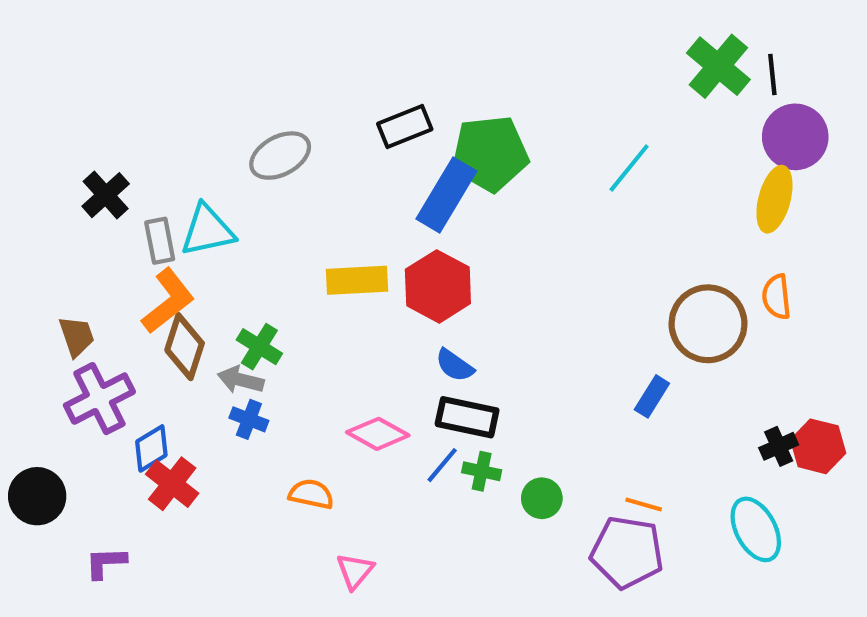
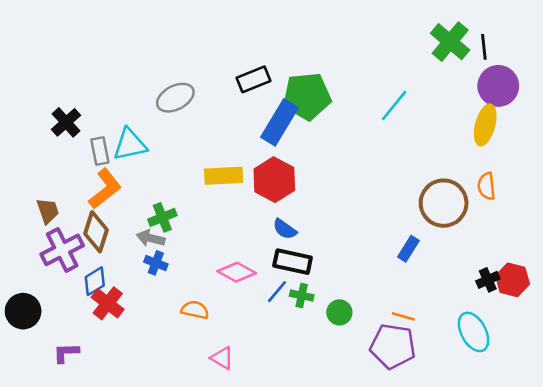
brown diamond: (185, 347) -> (96, 232), moved
green cross: (259, 347) -> (162, 217), turned 36
pink triangle: (355, 571) -> (222, 358), turned -40

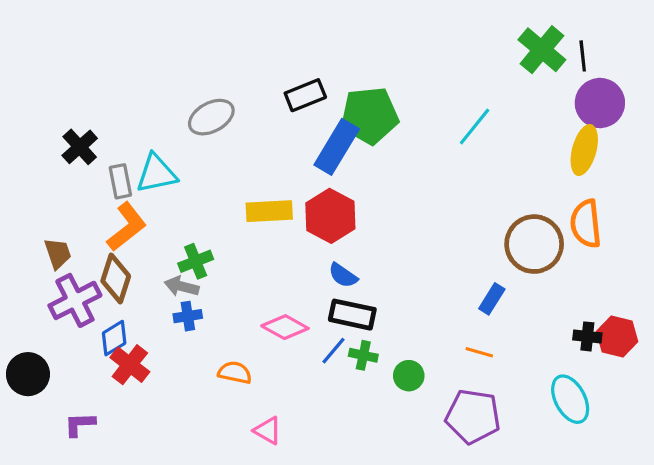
orange semicircle: (487, 186) -> (586, 224), size x1.4
blue cross: (156, 263) -> (188, 316), turned -30
black cross: (488, 280) -> (587, 336), turned 30
orange line: (403, 316) -> (479, 352), moved

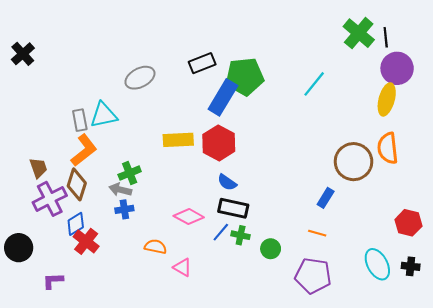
black cross: (80, 147) -> (23, 54), moved
black cross: (587, 336) -> (411, 266), moved
pink triangle: (268, 431) -> (182, 267), moved

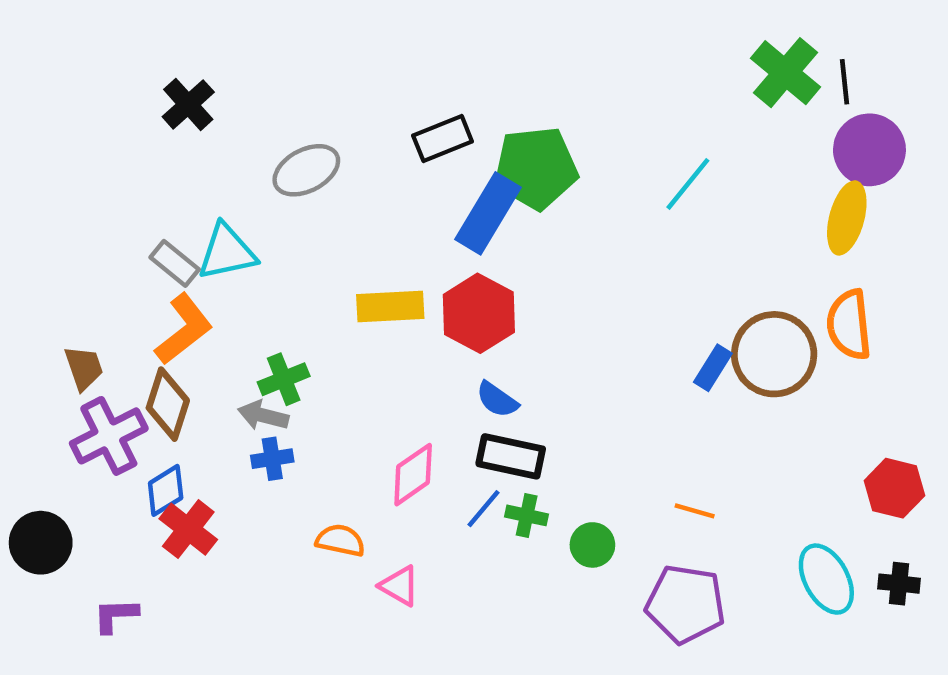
black cross: (23, 54) -> (188, 104), moved
gray rectangle: (80, 120) -> (175, 263), turned -40
blue rectangle: (326, 198) -> (713, 368), moved
pink diamond: (189, 217) -> (413, 475), turned -64

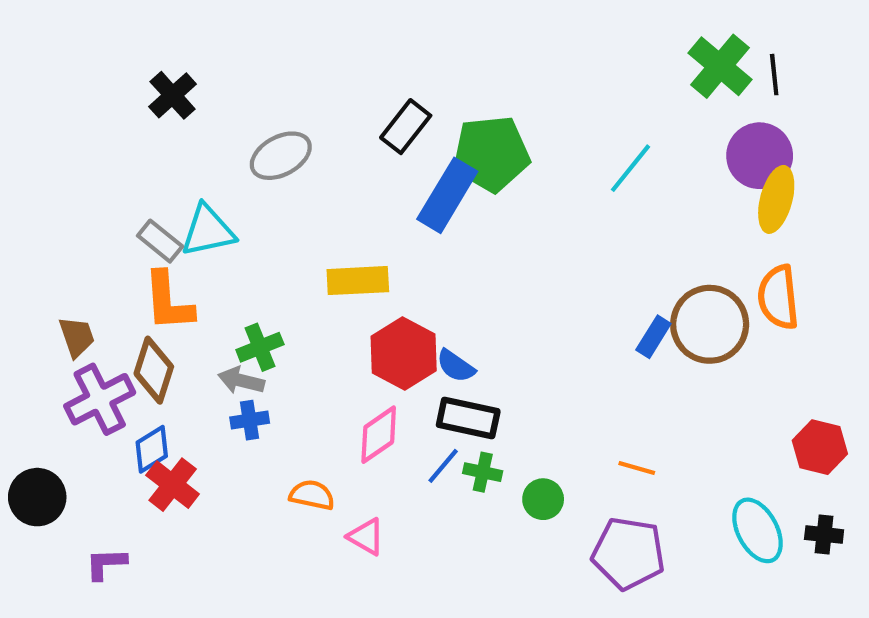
black rectangle: (443, 138) -> (406, 127), turned -30
purple circle: (869, 150) -> (760, 156), moved
red hexagon: (479, 313) -> (404, 353), moved
orange L-shape: (184, 329) -> (168, 301), turned 124

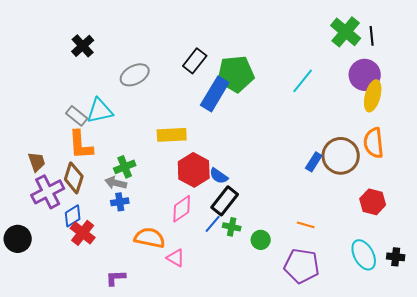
black rectangle: (468, 418) -> (225, 201), turned -64
red hexagon: (820, 447) -> (373, 202), moved
orange semicircle: (312, 495) -> (150, 238), size x1.4
purple L-shape: (106, 564) -> (116, 278), moved

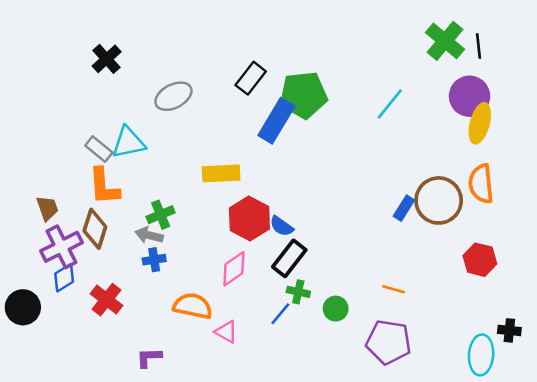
blue diamond: (73, 216) -> (64, 278), moved
blue line: (213, 224) -> (280, 314), moved
cyan ellipse: (364, 255) -> (481, 355), moved, turned 32

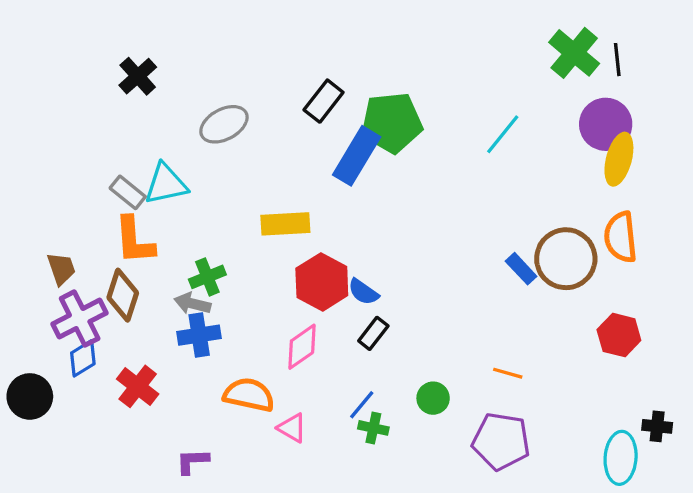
blue rectangle: (404, 208) -> (521, 269), turned -75
black rectangle: (289, 258) -> (373, 333), size x0.7
blue cross: (154, 260) -> (199, 335), size x1.4
green cross: (298, 292) -> (373, 428), moved

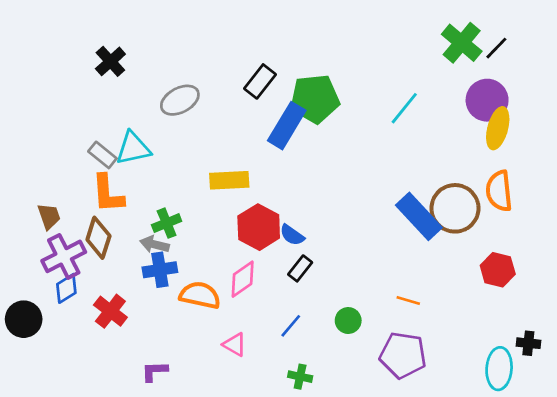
black line: (617, 60) -> (496, 48), turned 50
blue rectangle: (521, 269) -> (419, 216), size x1.8
orange semicircle: (249, 395) -> (200, 295), moved
green cross: (373, 428) -> (300, 377), moved

